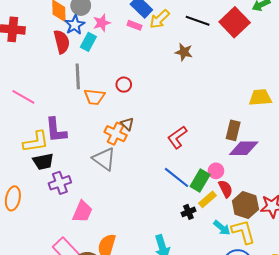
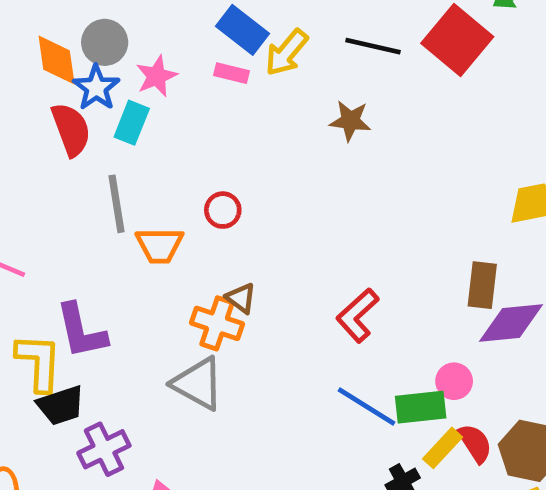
yellow L-shape: (36, 142) -> (39, 362), turned -72
green rectangle: (200, 180) -> (421, 407), turned 60
red semicircle: (226, 189) -> (475, 443), moved

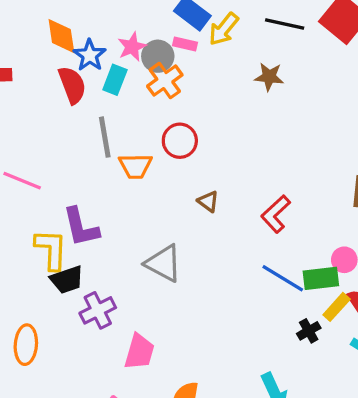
gray circle: (105, 42) -> (158, 56), moved
red circle: (223, 210) -> (180, 141), size x1.4
brown triangle: (241, 298) -> (208, 201), moved
orange cross: (217, 323) -> (165, 81), moved, turned 36

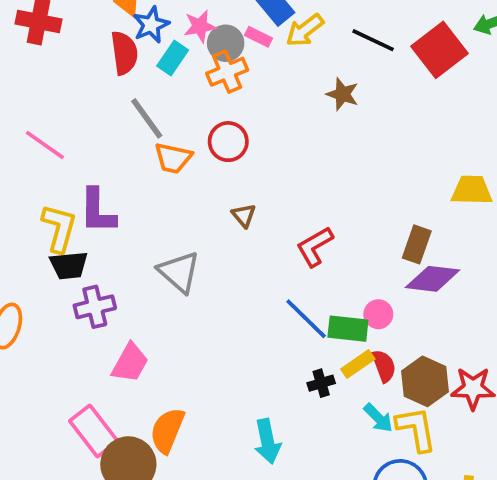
gray line: (105, 137) -> (147, 118), turned -39

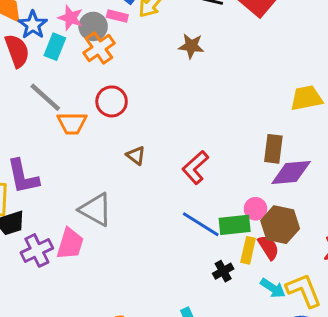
pink star: (200, 26) -> (70, 18), turned -30
pink trapezoid: (130, 363) -> (70, 244), moved
yellow rectangle: (358, 364) -> (248, 250), turned -30
brown hexagon: (425, 381) -> (280, 225), moved

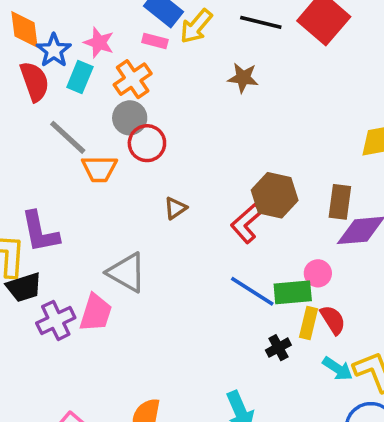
gray circle: (93, 26) -> (130, 118), moved
brown triangle: (136, 155) -> (175, 208), turned 48
brown hexagon: (280, 225) -> (275, 195), moved

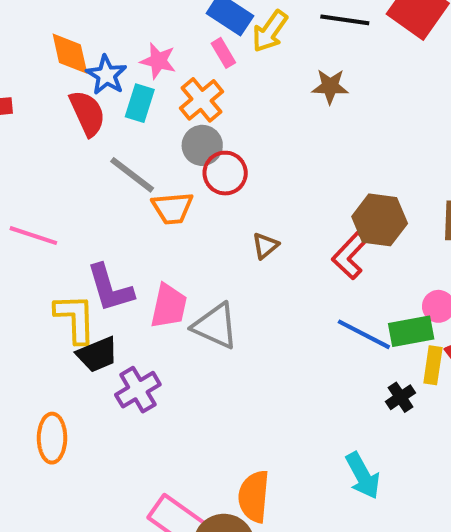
pink rectangle: (155, 41) -> (223, 53), turned 50
pink trapezoid: (96, 313) -> (169, 306), moved

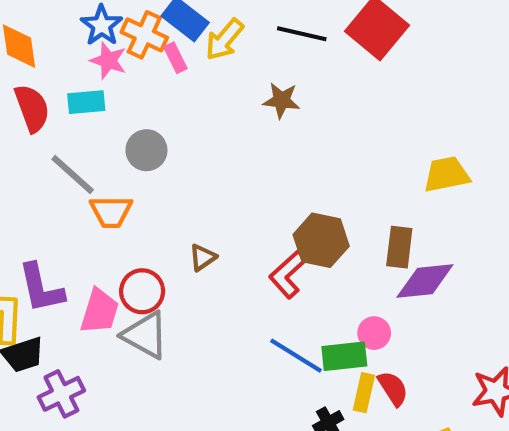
blue star: (106, 75) -> (102, 25), moved
orange cross: (201, 100) -> (144, 35), moved, turned -30
cyan rectangle: (140, 103) -> (86, 102), turned 63
red circle: (225, 173) -> (142, 291), moved

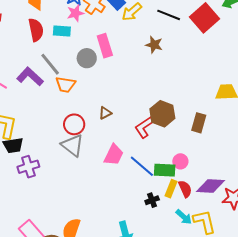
pink rectangle: (175, 58) -> (105, 46), moved, size x1.6
pink star: (108, 61) -> (75, 13), turned 30
purple diamond: (425, 281) -> (210, 186), moved
purple L-shape: (41, 288) -> (30, 77), moved, turned 136
pink trapezoid: (99, 311) -> (114, 155), moved

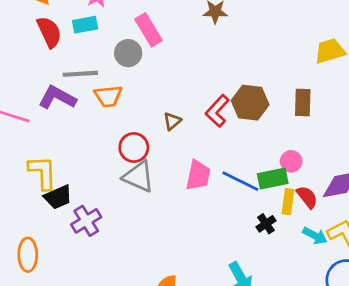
gray line: (50, 64) -> (80, 74), turned -40
red L-shape: (144, 127) -> (217, 111), moved

